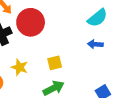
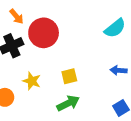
blue arrow: (95, 44) -> (119, 70), moved

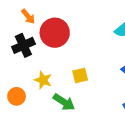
green arrow: (68, 103) -> (64, 102), moved, turned 60

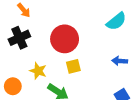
red circle: (55, 33) -> (65, 39), moved

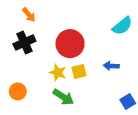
blue arrow: (120, 61) -> (111, 66), moved
yellow star: (38, 71) -> (58, 73), moved

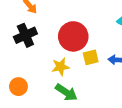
yellow square: (79, 71) -> (91, 57), moved
yellow star: (58, 73) -> (60, 67), turned -30

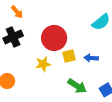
green arrow: (66, 92) -> (77, 86), moved

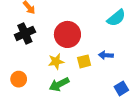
yellow square: (69, 56) -> (84, 61), moved
green arrow: (77, 86) -> (59, 84), moved, turned 120

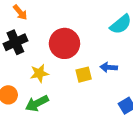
yellow star: (56, 61) -> (39, 73), moved
green arrow: (59, 84) -> (37, 103), moved

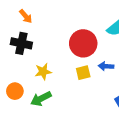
black cross: (15, 42) -> (21, 43), turned 36
red circle: (64, 43) -> (83, 43), moved

